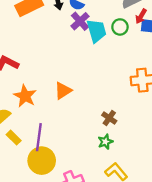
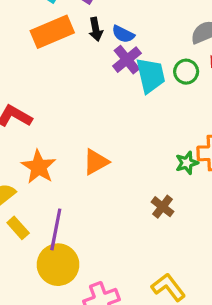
green star: (105, 142) -> (187, 163), moved

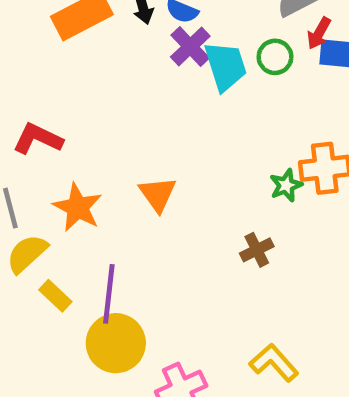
orange triangle: (96, 162) -> (158, 194), turned -32
brown cross: (163, 207) -> (257, 250), turned 30

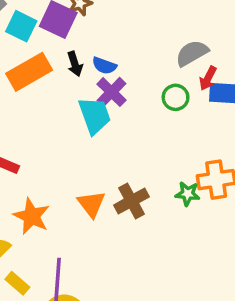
cyan trapezoid: (225, 66) -> (95, 115), moved
green star: (286, 185) -> (188, 194), turned 30
brown cross: (257, 250) -> (131, 201), moved, size x1.4

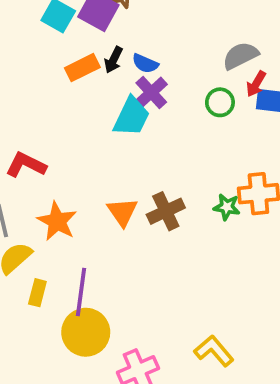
black arrow: (75, 64) -> (113, 60), turned 40
orange rectangle: (29, 72) -> (82, 68), moved, size x0.7
cyan trapezoid: (95, 115) -> (131, 117), turned 42
yellow rectangle: (17, 283) -> (37, 293), turned 60

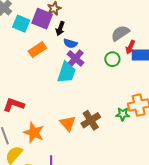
black arrow: (113, 60) -> (60, 28), moved

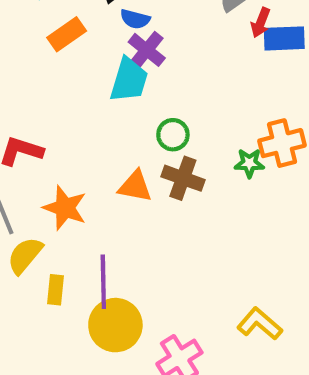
green circle: (112, 59) -> (173, 135), moved
brown cross: (91, 120) -> (183, 178), turned -36
orange triangle: (68, 123) -> (135, 186), turned -36

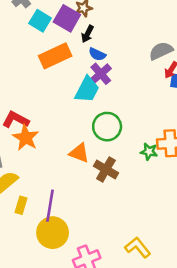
orange rectangle: (67, 34) -> (55, 56), size x1.4
green circle: (173, 135) -> (107, 127), size x1.5
brown cross: (183, 178) -> (106, 169), moved
orange star: (65, 208) -> (26, 138), moved

